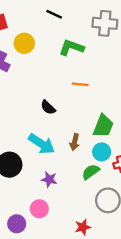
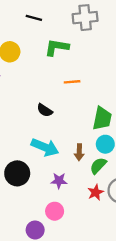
brown arrow: (75, 142) -> (79, 152), moved
red star: (83, 227) -> (96, 192), moved

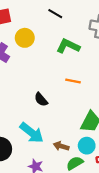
brown arrow: (79, 152) -> (61, 146), turned 88

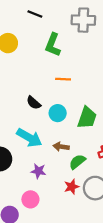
green L-shape: (68, 46) -> (53, 45), turned -85
cyan circle: (87, 146) -> (58, 113), moved

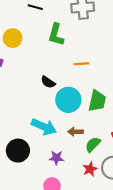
orange line: (63, 79) -> (81, 64), moved
black semicircle: (34, 103) -> (48, 82), moved
cyan circle: (58, 113) -> (68, 100), size x1.5

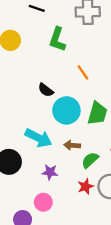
orange line: (81, 64) -> (83, 72), turned 56

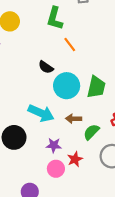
orange line: (83, 72) -> (70, 44), moved
red star: (85, 186) -> (75, 159), moved
pink circle: (43, 202) -> (56, 169), moved

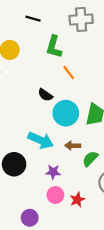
red star: (75, 159) -> (77, 200), moved

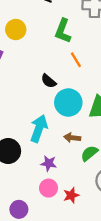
cyan arrow: (41, 140) -> (39, 129), turned -100

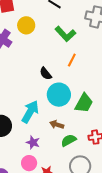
green L-shape: (63, 31) -> (65, 34), turned -75
orange line: (76, 60) -> (72, 60), turned 48

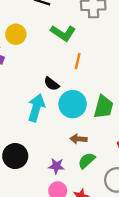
cyan arrow: (30, 112) -> (36, 108), moved
green semicircle: (69, 140) -> (87, 161), moved

